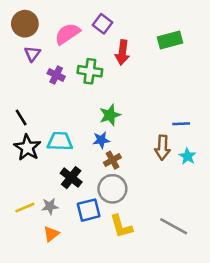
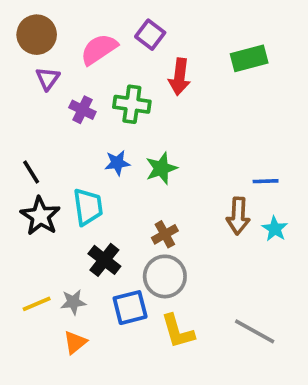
blue star: (101, 140) -> (117, 163), moved
cyan trapezoid: (60, 141) -> (88, 207), turned 80

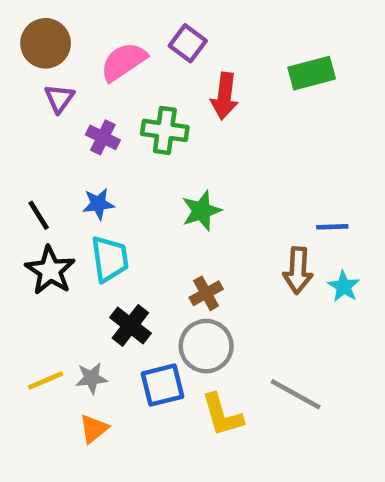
blue star: (117, 163) -> (98, 204), moved
gray line: (255, 331) -> (296, 394), moved

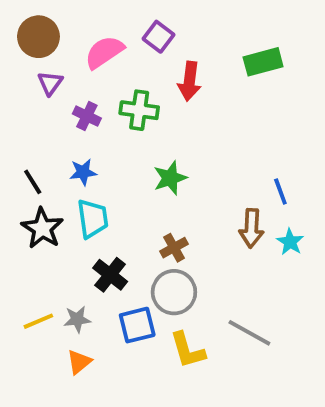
blue line: (332, 227) -> (280, 192), turned 72

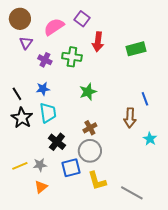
green rectangle: (263, 62) -> (136, 49), moved
cyan star: (290, 242) -> (150, 139), moved
gray line: (249, 333) -> (132, 193), moved

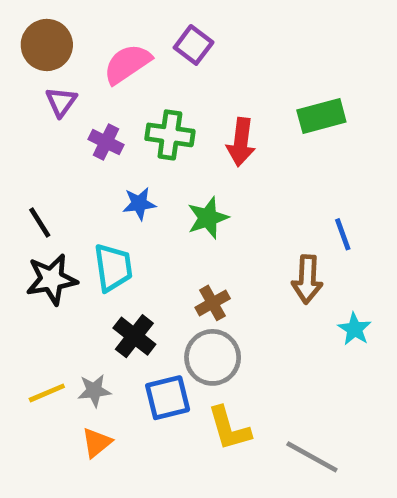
red arrow: (98, 42) -> (241, 142), moved
blue star: (43, 89) -> (139, 204), moved
black star: (22, 118) -> (52, 279), turned 30

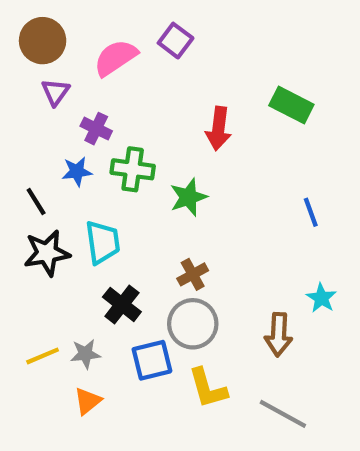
green rectangle: (321, 116) -> (291, 105), turned 42
green cross: (170, 135) -> (133, 169), moved
blue star: (139, 204) -> (77, 171), moved
brown arrow: (307, 279) -> (279, 335), moved

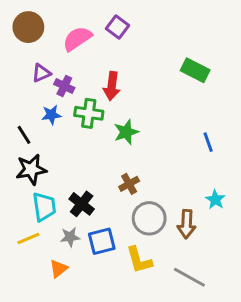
purple triangle: (55, 92) -> (41, 73), moved, turned 30
red arrow: (218, 129) -> (112, 86), moved
cyan trapezoid: (103, 242) -> (44, 207), moved
gray circle: (193, 324) -> (149, 218), moved
gray star: (85, 354) -> (70, 237), moved

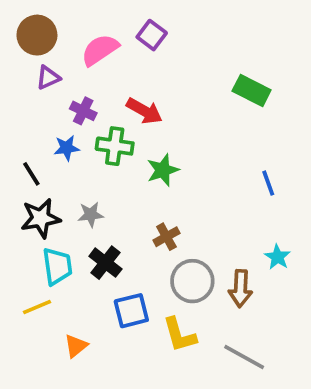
purple triangle: (41, 73) -> (48, 78), moved
red arrow: (112, 86) -> (144, 111), turned -68
gray star: (70, 237) -> (91, 214), moved

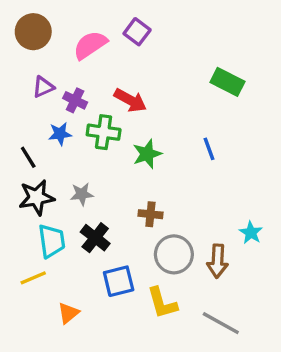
purple triangle: (48, 78) -> (43, 87), moved
blue line: (268, 183) -> (209, 149), moved
brown cross: (166, 237) -> (150, 214), turned 35

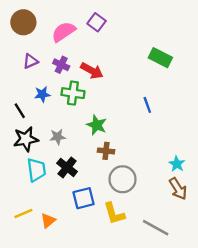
purple cross: (75, 100) -> (61, 65), moved
green star: (147, 154) -> (97, 125), moved, turned -30
brown arrow: (217, 261) -> (178, 189), moved, turned -35
yellow line: (33, 278) -> (23, 213), moved

